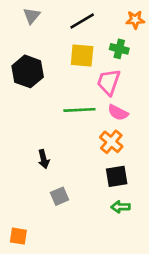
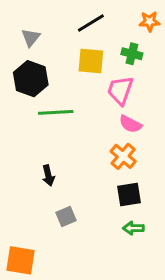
gray triangle: (32, 16) -> (31, 38), moved
green line: (79, 110) -> (56, 112), moved
orange square: (18, 236) -> (21, 260), size x1.5

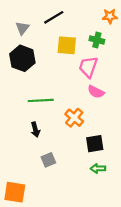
black line: (91, 23) -> (54, 17), moved
green line: (56, 112) -> (41, 100), moved
orange cross: (123, 156) -> (74, 118), moved

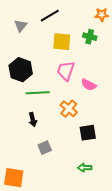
black hexagon: (22, 58) -> (21, 70), moved
pink trapezoid: (88, 67) -> (66, 71), moved
green arrow: (98, 168) -> (85, 168), moved

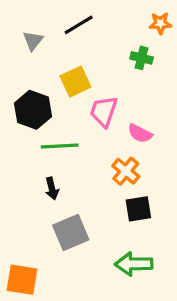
yellow square: (62, 42) -> (75, 82), moved, turned -30
orange cross: (69, 109) -> (126, 171), moved
gray square: (45, 148) -> (71, 233), size x1.6
green arrow: (85, 168) -> (134, 264), size x1.6

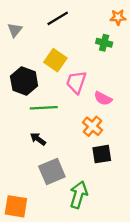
gray triangle: (33, 41) -> (15, 30), moved
yellow square: (75, 82) -> (55, 60), turned -30
black arrow: (52, 188) -> (38, 139), turned 140
green arrow: (134, 264) -> (79, 195), moved, turned 108

